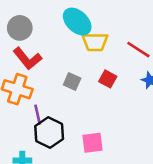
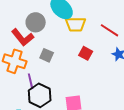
gray circle: (20, 28) -> (36, 22), moved
gray square: (72, 81) -> (47, 55), moved

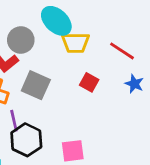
gray square: (47, 55) -> (36, 85), size x1.5

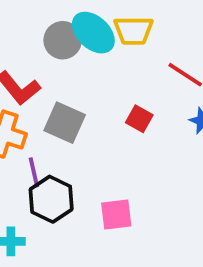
gray circle: (21, 40) -> (63, 40), moved
yellow trapezoid: (76, 43) -> (134, 31), moved

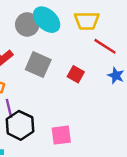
yellow trapezoid: (134, 31) -> (87, 21), moved
gray square: (65, 123) -> (38, 65), moved

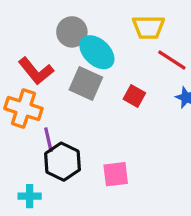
cyan ellipse: (47, 20) -> (97, 52), moved

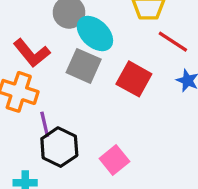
red square: (134, 96) -> (134, 79), size x1.5
pink square: (116, 174) -> (114, 160), turned -32

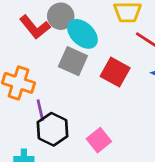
red L-shape: (32, 53) -> (35, 27), moved

